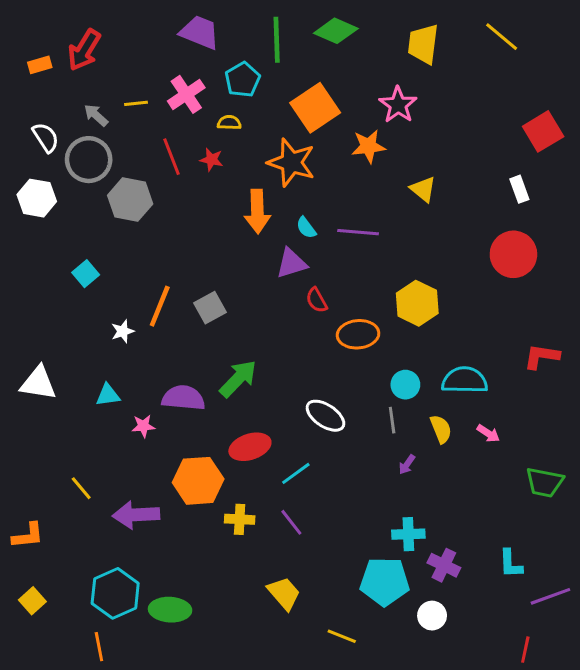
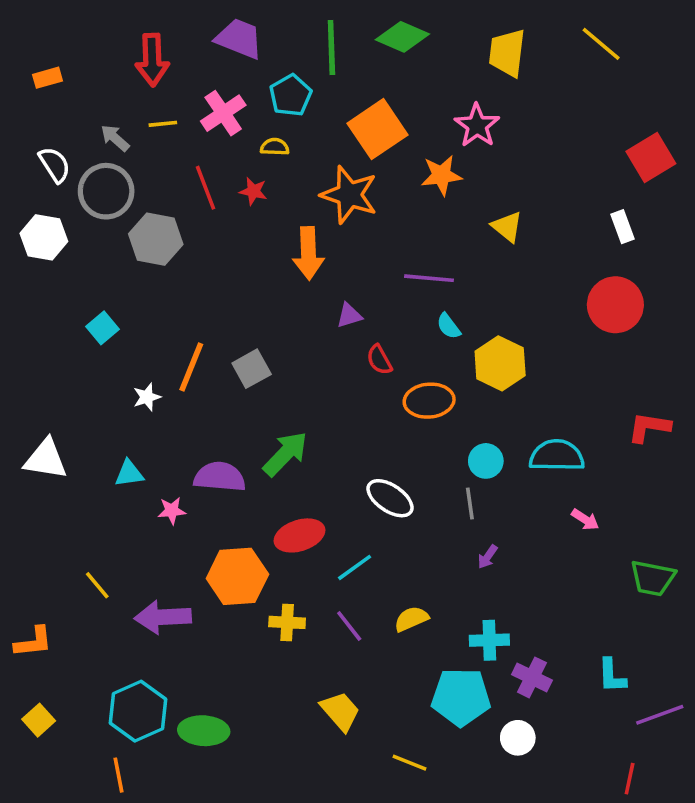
red arrow: (84, 50) -> (152, 60), moved, turned -33
cyan semicircle: (306, 228) -> (449, 326), moved
purple triangle: (291, 263) -> (349, 315), size x0.7
yellow semicircle: (441, 429) -> (411, 619), moved, turned -92

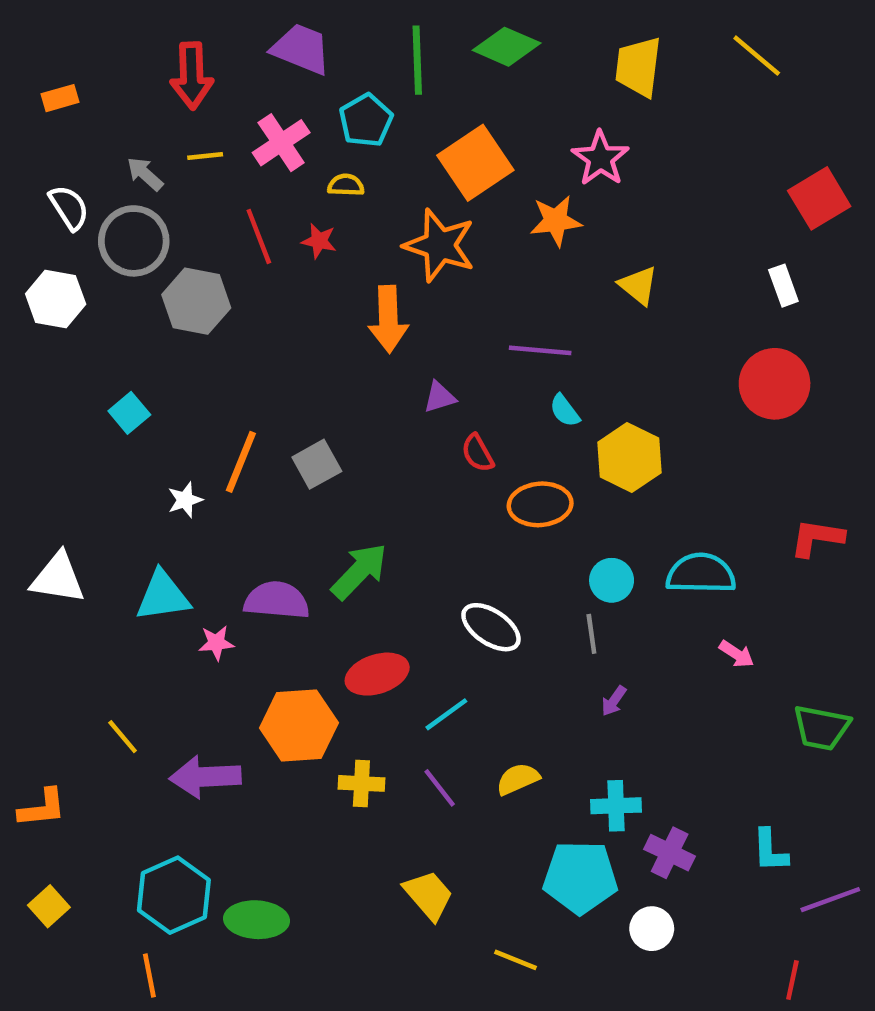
cyan triangle: (129, 473) -> (163, 596), size x1.5

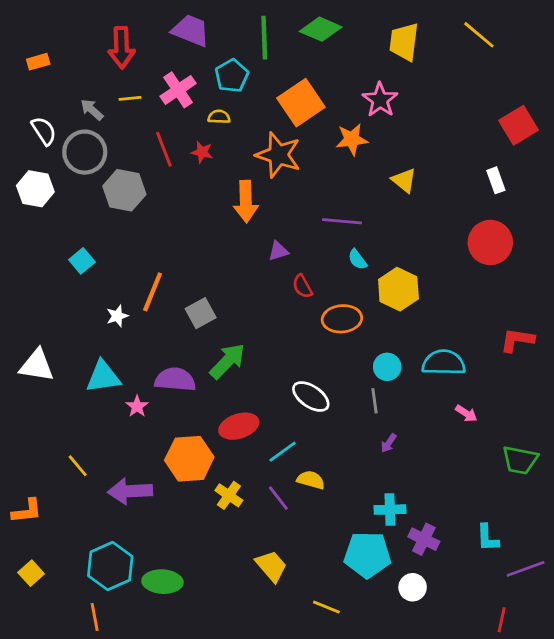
gray square: (317, 464) -> (201, 313), moved
pink star: (216, 643) -> (137, 406), turned -30
yellow semicircle: (518, 779) -> (311, 480), moved, turned 40
yellow cross: (361, 783) -> (229, 495), turned 32

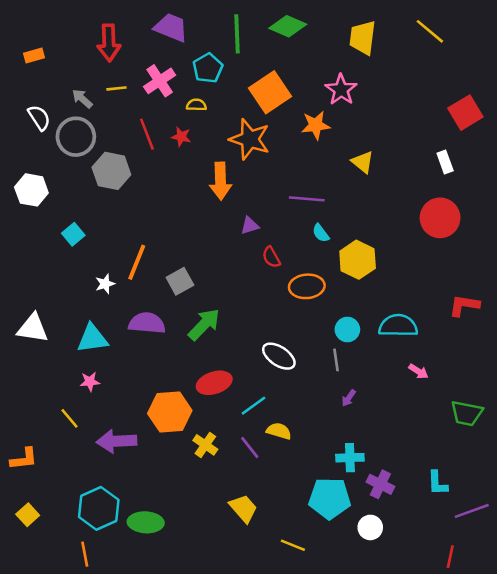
white hexagon: (35, 189) -> (31, 190), moved
purple semicircle: (175, 380) -> (147, 323), moved
pink star: (137, 406) -> (90, 382), moved, turned 30

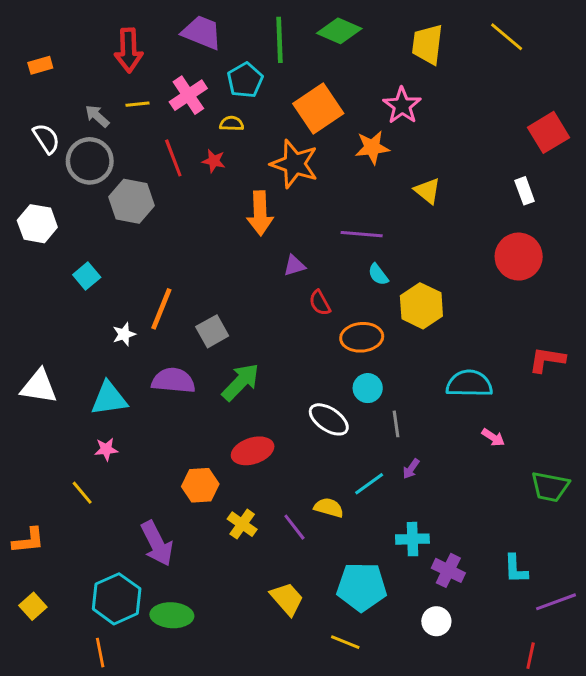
cyan circle: (347, 330) -> (368, 388), moved
cyan line: (254, 406) -> (369, 484), moved
orange hexagon: (170, 412) -> (200, 485), size x0.7
purple arrow: (116, 441) -> (157, 544), moved, turned -114
cyan pentagon: (330, 498) -> (362, 587), moved

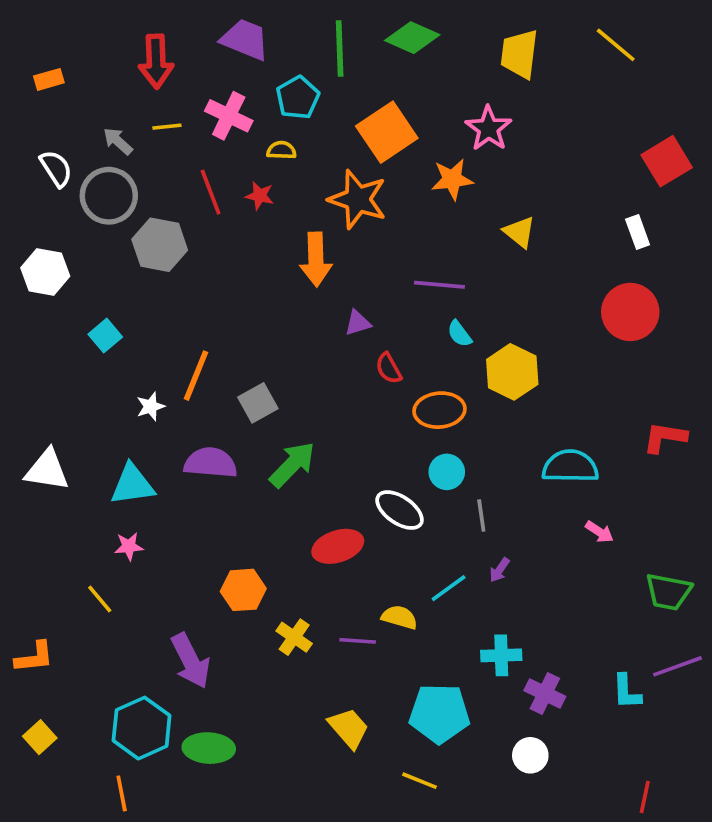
pink cross: (188, 95) -> (229, 116), turned -30
red ellipse: (253, 451) -> (338, 546), moved
purple line: (294, 527) -> (358, 641), turned -48
purple line: (556, 602) -> (678, 666), moved

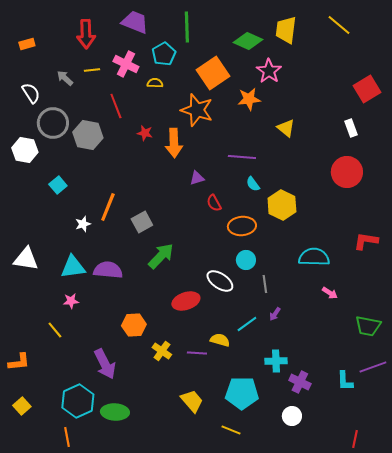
green diamond: (412, 38) -> (248, 41), moved
gray circle: (109, 196) -> (53, 123), moved
red star: (260, 196) -> (145, 133), moved
purple semicircle: (211, 463) -> (108, 270), moved

